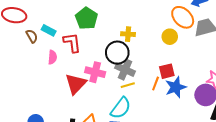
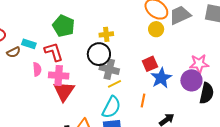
brown semicircle: (32, 36) -> (14, 52), turned 104
yellow circle: (170, 37) -> (156, 29), moved
pink cross: (95, 72) -> (59, 76), moved
orange line: (156, 83) -> (143, 101), moved

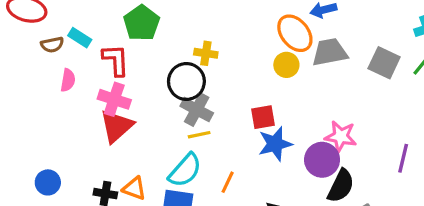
pink semicircle: (37, 69) -> (68, 80), moved
orange line: (143, 101) -> (228, 182), moved

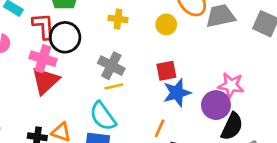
yellow circle: (286, 65) -> (166, 24), moved
black circle: (186, 81) -> (65, 37), moved
cyan semicircle: (185, 170) -> (103, 116), turned 104
orange line: (228, 182) -> (160, 128), moved

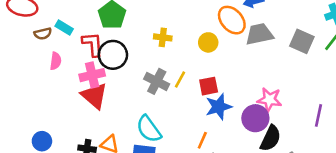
pink cross: (43, 59) -> (92, 75), turned -30
red triangle: (45, 81) -> (94, 96), turned -36
yellow line: (114, 86) -> (180, 80), moved, turned -48

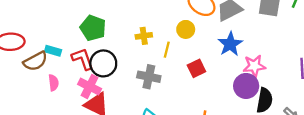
brown semicircle: (43, 34) -> (35, 61), size x1.5
pink cross: (92, 75) -> (90, 86), turned -35
yellow line: (180, 80) -> (167, 50), moved
blue star: (219, 107) -> (230, 44), moved

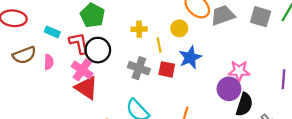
blue star: (230, 44) -> (190, 57), moved
yellow line: (167, 50) -> (159, 45), turned -32
brown semicircle: (35, 61) -> (24, 55), moved
red square: (196, 68) -> (167, 69), moved, turned 30

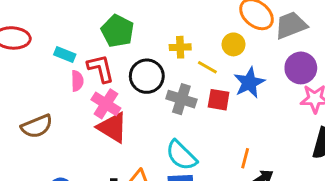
yellow line: (159, 45) -> (207, 67), turned -48
black circle: (98, 50) -> (147, 76), moved
brown semicircle: (24, 55) -> (37, 126), moved
pink semicircle: (49, 62) -> (77, 81), moved
purple circle: (229, 89) -> (301, 68), moved

